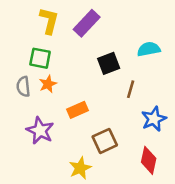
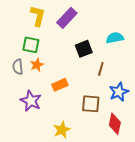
brown square: (105, 141) -> (91, 104), moved, turned 30

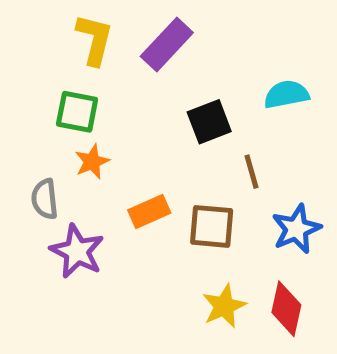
gray semicircle: (18, 67) -> (45, 199), moved
brown line: (101, 69) -> (252, 172), turned -32
brown square: (91, 104) -> (212, 226), moved
yellow star: (62, 130) -> (224, 306), moved

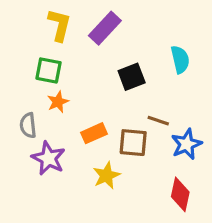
cyan semicircle: (286, 94) -> (180, 59), turned 88
brown line: (252, 172) -> (158, 121), moved, turned -55
yellow star: (224, 306) -> (106, 176), moved

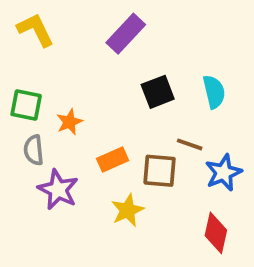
yellow L-shape: (59, 25) -> (35, 30), moved, turned -40
cyan semicircle: (180, 59) -> (214, 92), moved
green square: (48, 70) -> (26, 105), moved

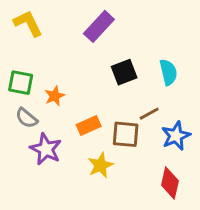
brown line: (190, 144) -> (149, 114), turned -48
gray semicircle: (34, 150) -> (27, 118), turned -45

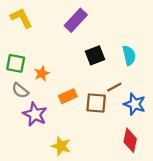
blue star: (176, 136) -> (135, 104), turned -30
yellow star: (100, 165) -> (61, 146), moved, turned -30

